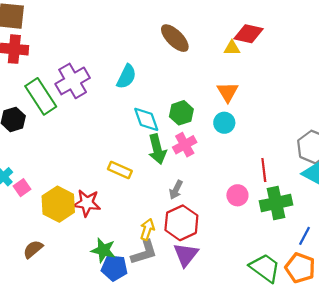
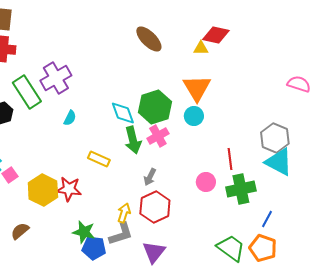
cyan semicircle: (126, 77) -> (70, 118), moved, size x0.7
orange triangle: (228, 92) -> (197, 88), size x1.4
green hexagon: (181, 113) -> (155, 107), size x1.5
purple triangle: (186, 255) -> (154, 252), moved

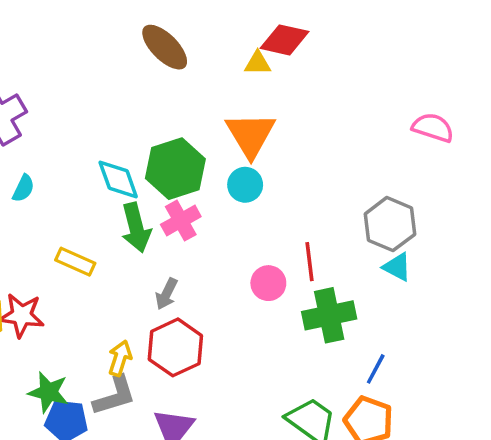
cyan triangle: (279, 162) -> (397, 267), size x0.6
pink circle: (206, 182) -> (268, 283), moved

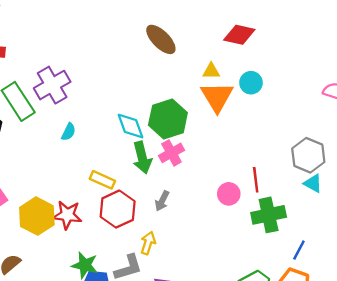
yellow triangle: (258, 63) -> (211, 71), moved
cyan circle: (245, 185) -> (251, 83), moved
red hexagon: (175, 347) -> (118, 209), moved
yellow arrow: (120, 358) -> (148, 243), moved

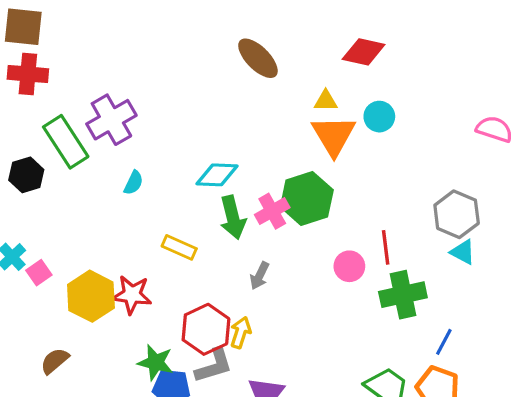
green hexagon: (168, 119) -> (307, 198), moved
cyan diamond: (130, 126) -> (217, 175), turned -68
red hexagon: (118, 209) -> (206, 329), moved

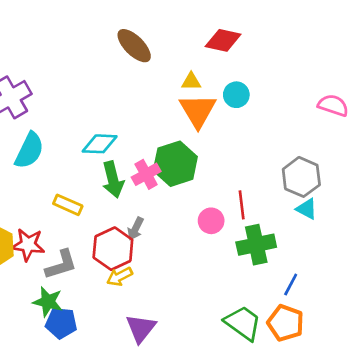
cyan semicircle: (133, 183) -> (29, 150), size x1.8
red hexagon: (206, 329) -> (113, 249), moved
yellow arrow: (241, 332) -> (120, 277), turned -135
gray L-shape: (214, 366) -> (61, 265), moved

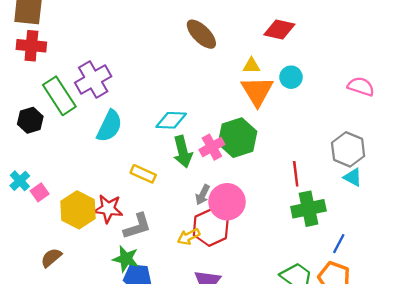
pink semicircle: (333, 105) -> (361, 86), moved
pink circle: (211, 221) -> (227, 202), moved, size x1.6
red hexagon: (113, 249) -> (211, 227), moved

